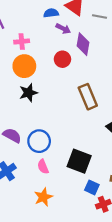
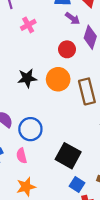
pink cross: (22, 41) -> (28, 25), turned -32
orange circle: (24, 66) -> (58, 79), moved
pink semicircle: (43, 167) -> (22, 156), moved

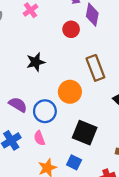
orange circle: (58, 79) -> (70, 92), moved
blue square: (77, 185) -> (74, 162), moved

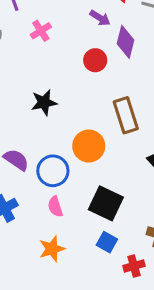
pink semicircle: (39, 138) -> (55, 207), moved
blue square: (74, 162) -> (107, 242), moved

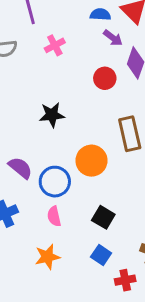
black square: (106, 203) -> (103, 217), size x0.7

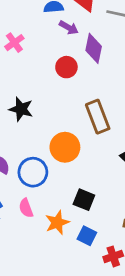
black star: (52, 115) -> (21, 109), turned 30
pink semicircle: (54, 216) -> (26, 208), moved
orange star: (47, 257) -> (57, 223), moved

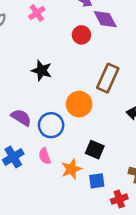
purple diamond: (94, 48) -> (105, 19), turned -40
brown rectangle: (98, 117) -> (108, 78), turned 44
blue square: (87, 236) -> (97, 181), turned -35

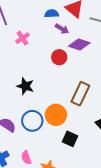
purple diamond: (105, 19) -> (79, 45), turned -45
blue circle: (51, 125) -> (32, 121), moved
black square: (95, 150) -> (70, 139), moved

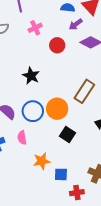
purple arrow: (62, 29) -> (76, 24), turned 104
red circle: (59, 57) -> (57, 45), moved
pink semicircle: (26, 158) -> (22, 138), moved

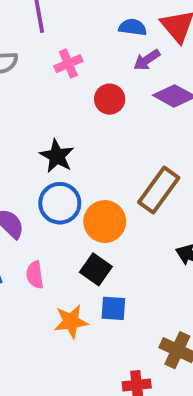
blue circle: (33, 111) -> (60, 203), moved
black square: (68, 135) -> (96, 269), moved
blue square: (61, 174) -> (113, 308), moved

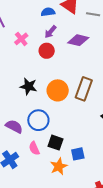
purple arrow: (147, 60) -> (50, 32), moved
blue circle: (60, 203) -> (38, 120), moved
orange circle: (105, 222) -> (58, 90), moved
black square: (96, 269) -> (56, 143), moved

